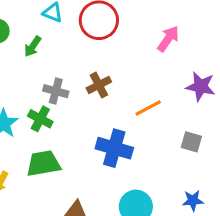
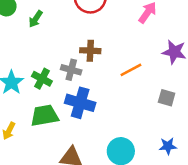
brown cross: (99, 85) -> (90, 51), turned 30
gray cross: (56, 91) -> (71, 70), moved
blue cross: (114, 148) -> (80, 103), moved

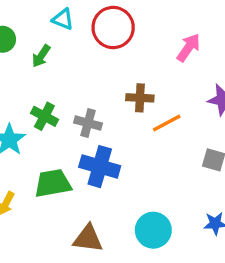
brown cross: (90, 51) -> (140, 98), moved
green cross: (42, 79) -> (44, 116), moved

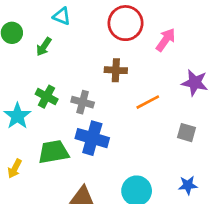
red circle: (113, 28) -> (126, 23), moved
brown cross: (140, 98) -> (116, 70), moved

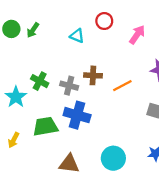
cyan triangle: (62, 16) -> (77, 36), moved
red circle: (126, 23) -> (104, 21), size x0.6
green arrow: (44, 47) -> (33, 30), moved
brown cross: (116, 70) -> (93, 75), moved

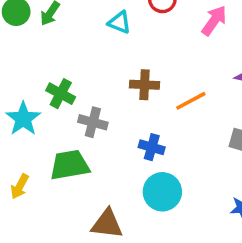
gray cross: (69, 86) -> (93, 122), moved
blue cross: (77, 115) -> (152, 147), moved, size x0.6
cyan circle: (113, 158) -> (162, 192), moved

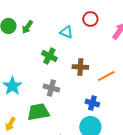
green cross: (61, 94) -> (49, 56), moved
blue cross: (152, 147) -> (92, 103), moved

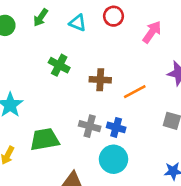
green arrow: (27, 27) -> (41, 17), moved
cyan triangle: (66, 32) -> (78, 23), moved
gray cross: (51, 88) -> (90, 126), moved

